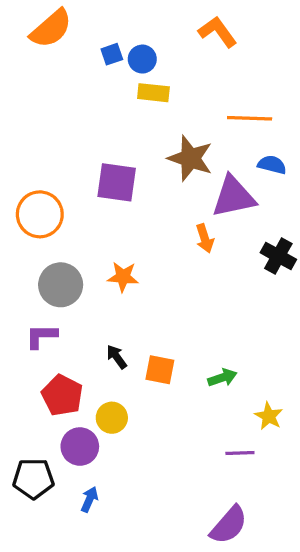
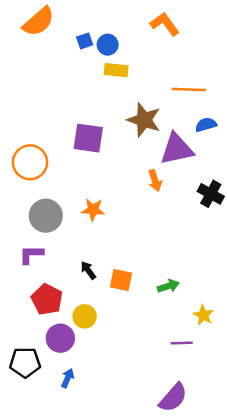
blue semicircle: (272, 165) -> (206, 125), turned -30

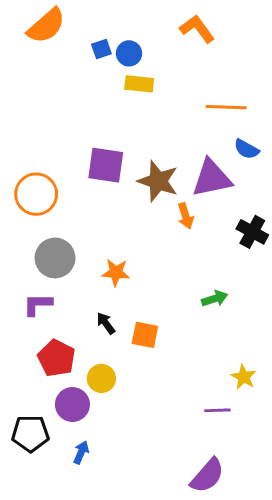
brown star: (144, 120) -> (158, 181), moved
blue semicircle: (206, 125) -> (247, 149), turned -135
orange star: (93, 210) -> (116, 272), moved
green arrow: (168, 286) -> (215, 299), moved

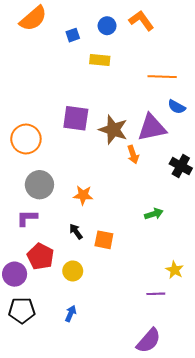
blue circle: (129, 53) -> (107, 26), moved
purple circle: (72, 405) -> (15, 274), moved
blue arrow: (81, 452) -> (71, 314), moved

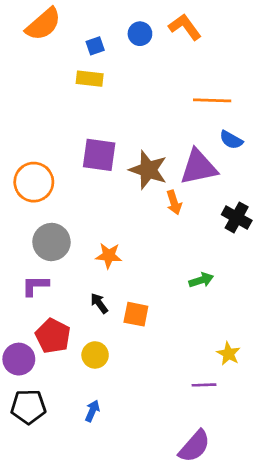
yellow rectangle: (100, 60) -> (90, 79), moved

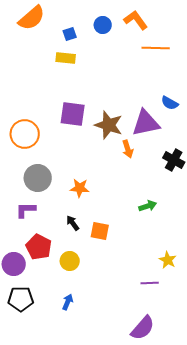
orange line: (212, 100) -> (156, 48), moved

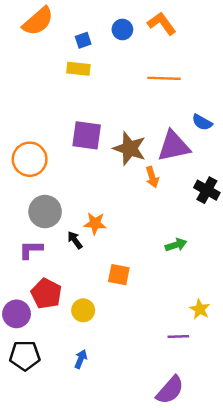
orange line: (156, 48) -> (164, 78), moved
black arrow: (73, 223) -> (75, 240), moved

